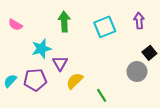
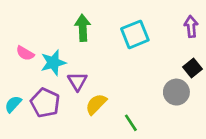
purple arrow: (139, 21) -> (191, 26), moved
pink semicircle: (15, 25) -> (25, 53), moved
purple pentagon: (35, 80) -> (45, 103), turned 30

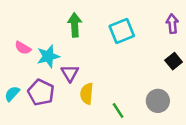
gray circle: (176, 92) -> (158, 101), moved
yellow semicircle: (96, 104) -> (87, 94), turned -40

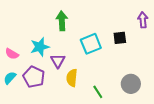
cyan square: (122, 31) -> (91, 44), moved
pink semicircle: (23, 48) -> (12, 54), moved
black square: (174, 61) -> (120, 38), moved, turned 32

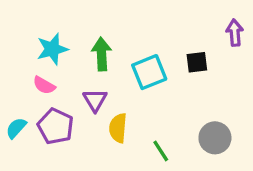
green arrow: (62, 21) -> (102, 54), moved
cyan star: (40, 47) -> (52, 49), moved
pink semicircle: (12, 54) -> (44, 85), moved

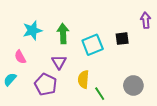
pink semicircle: (44, 85) -> (20, 57), moved, turned 32
purple pentagon: (56, 126) -> (46, 84), moved
yellow semicircle: (118, 128) -> (83, 79), moved

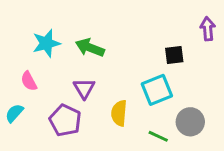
green arrow: (63, 33) -> (90, 48), turned -66
cyan square: (93, 45) -> (157, 90), moved
green line: (100, 94) -> (158, 136), moved, turned -32

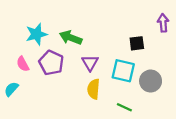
purple triangle: (84, 88) -> (90, 63), moved
cyan square: (157, 90) -> (123, 71), turned 35
purple pentagon: (65, 120) -> (51, 63), moved
gray circle: (190, 122) -> (151, 81), moved

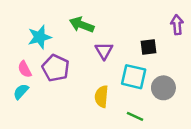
green arrow: (71, 38) -> (82, 25), moved
purple triangle: (90, 63) -> (104, 51), moved
cyan semicircle: (11, 89) -> (21, 92), moved

